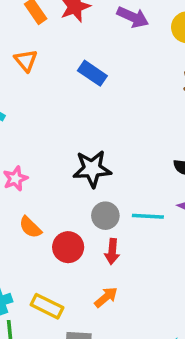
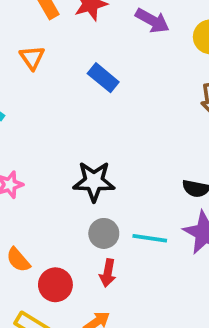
orange semicircle: (30, 227) -> (18, 260), moved
red circle: (68, 247) -> (55, 285), moved

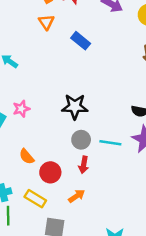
orange triangle: (32, 58) -> (46, 22), moved

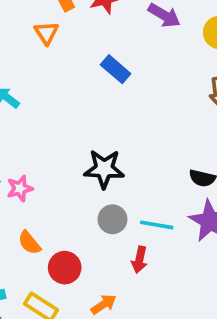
orange triangle: (46, 22) -> (46, 33), moved
pink star: (21, 109) -> (20, 188), moved
red arrow: (84, 165) -> (139, 260), moved

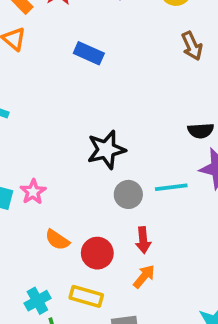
red arrow: (139, 260) -> (143, 240), moved

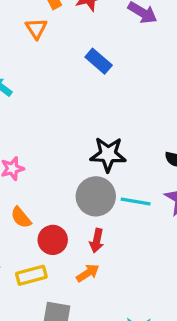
black star: (106, 150) -> (108, 154), moved
gray circle: (128, 194) -> (96, 196), size x1.5
yellow rectangle: (86, 296) -> (31, 275), turned -48

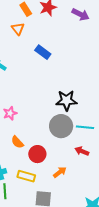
blue rectangle: (99, 61) -> (43, 52), moved
red arrow: (97, 241) -> (82, 151), moved, turned 104
yellow rectangle: (31, 275) -> (26, 176), turned 36

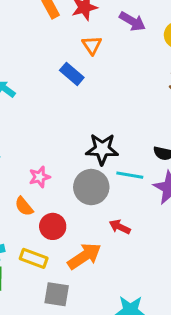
orange triangle: (18, 29) -> (92, 45), moved
pink star: (10, 113) -> (40, 177), moved
cyan line: (85, 127) -> (130, 175), moved
orange arrow: (60, 172) -> (84, 256), size x1.6

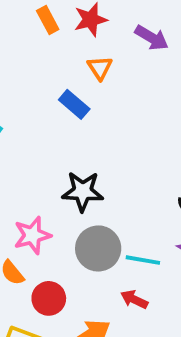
black star: (102, 149) -> (83, 191), moved
cyan line: (130, 175) -> (143, 260), moved
pink star: (40, 177) -> (32, 235), size x1.4

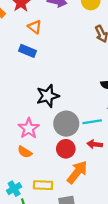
red circle: (49, 298) -> (66, 149), moved

